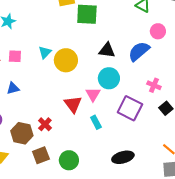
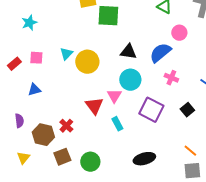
pink cross: (154, 85) -> (171, 78), moved

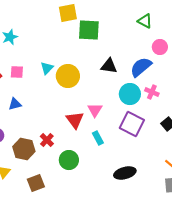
cyan circle: (130, 80) -> (130, 94), moved
brown square: (62, 157) -> (36, 183), moved
green circle: (90, 162) -> (69, 160), moved

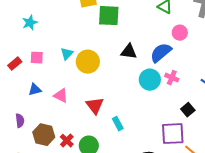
pink triangle: (95, 110) -> (61, 96), moved, turned -35
purple square: (132, 124) -> (173, 134), moved, turned -30
red cross: (47, 140) -> (67, 141), moved

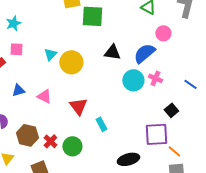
pink square: (37, 58) -> (16, 49), moved

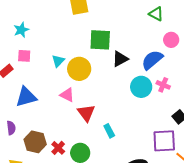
green square: (92, 16) -> (100, 40), moved
black triangle: (112, 52) -> (120, 59), turned -36
blue triangle: (18, 90) -> (26, 97), size x1.6
pink triangle: (44, 96) -> (67, 95), moved

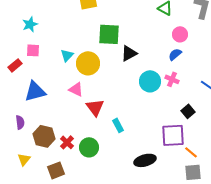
blue semicircle: (152, 60) -> (175, 54), moved, size x0.6

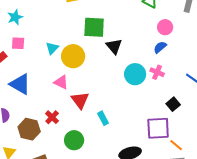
black triangle: (129, 53) -> (114, 46), turned -42
blue triangle: (35, 91) -> (20, 84), turned 45
red cross: (67, 142) -> (52, 117), moved

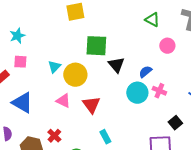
blue semicircle: (160, 47) -> (145, 72), moved
red triangle: (80, 100) -> (91, 105), moved

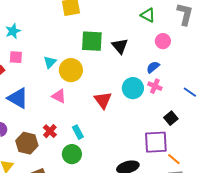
black triangle: (116, 65) -> (120, 46), moved
blue semicircle: (145, 72) -> (153, 67), moved
red triangle: (91, 105) -> (103, 100), moved
cyan rectangle: (105, 137) -> (78, 132), moved

